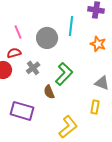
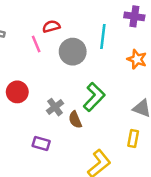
red semicircle: (14, 53) -> (51, 26), moved
gray cross: (33, 68) -> (55, 107), moved
purple rectangle: (22, 111) -> (41, 144), size x0.6

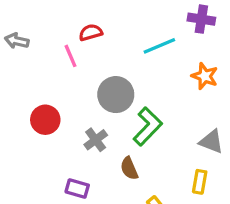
cyan line: (103, 37) -> (159, 46), turned 60
gray circle: (73, 52) -> (116, 95), moved
brown semicircle: (75, 120) -> (129, 168), moved

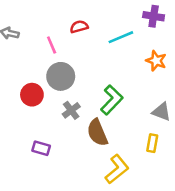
red semicircle: (91, 32) -> (79, 27), moved
gray circle: (116, 95) -> (61, 76), moved
brown semicircle: (129, 168) -> (97, 133), size x1.5
purple rectangle: (77, 189) -> (41, 148), moved

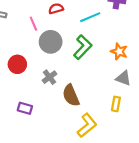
orange star: (156, 61) -> (119, 51), moved
gray circle: (61, 76) -> (51, 42), moved
green L-shape: (112, 100) -> (83, 47), moved

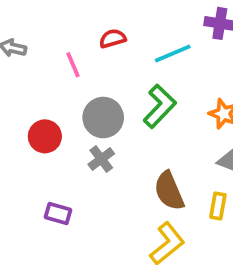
gray circle: (51, 42) -> (103, 118), moved
brown semicircle: (71, 95) -> (169, 191), moved

